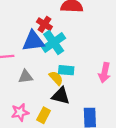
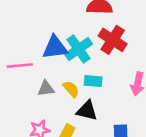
red cross: (44, 24) -> (113, 40), moved, size x1.5
yellow semicircle: (56, 78) -> (71, 89), moved

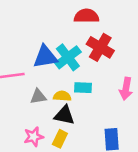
yellow semicircle: (71, 89) -> (62, 96), turned -42
black triangle: (87, 111) -> (64, 115), moved

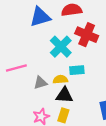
blue triangle: (45, 57) -> (40, 17), moved

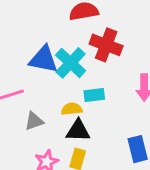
blue triangle: (40, 17) -> (43, 59), moved, turned 30
gray triangle: (40, 83) -> (34, 121), moved

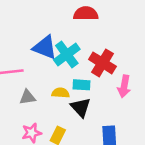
red cross: (106, 45) -> (102, 63), moved
black triangle: (78, 131) -> (81, 107), moved, turned 35

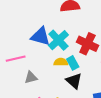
cyan rectangle: (81, 85) -> (73, 63), turned 64
yellow semicircle: (61, 93) -> (61, 62), moved

